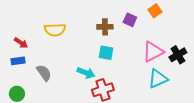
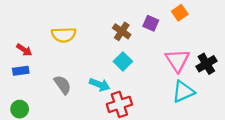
brown cross: (105, 27) -> (122, 31), turned 35
pink triangle: (153, 52) -> (177, 60), turned -35
cyan square: (106, 53) -> (123, 61), turned 35
gray semicircle: (44, 73) -> (63, 85), moved

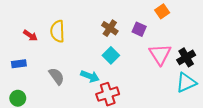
purple square: (151, 23) -> (139, 29), moved
yellow semicircle: (64, 35) -> (58, 31), turned 90
red arrow: (24, 50) -> (30, 35), moved
cyan triangle: (183, 92) -> (186, 83), moved

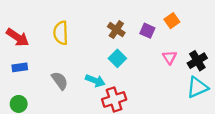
orange square: (162, 11) -> (172, 21), moved
red arrow: (30, 35) -> (18, 37), moved, size x1.5
pink triangle: (160, 54) -> (170, 57), size x0.6

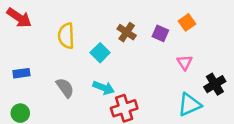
red arrow: (18, 37) -> (19, 18), moved
cyan square: (117, 58) -> (100, 53), moved
black cross: (197, 61) -> (215, 84), moved
cyan triangle: (197, 87) -> (189, 105), moved

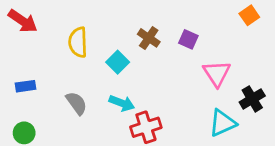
orange square: (187, 22) -> (249, 15), moved
pink triangle: (185, 62) -> (217, 73), size x1.5

